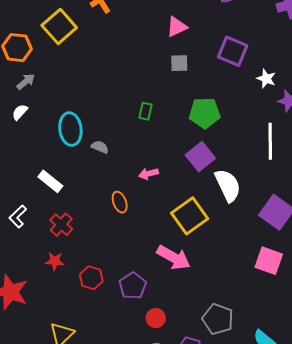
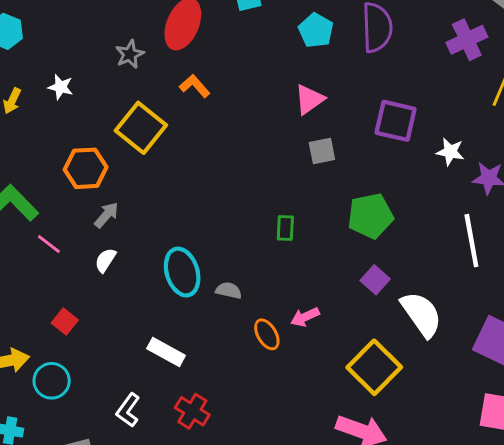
purple square: (200, 157) -> (375, 280), size x0.7
orange ellipse: (120, 202) -> (267, 334), moved

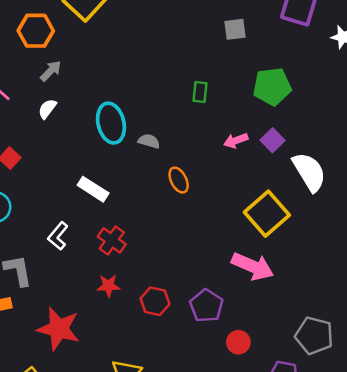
pink arrow: (305, 317) -> (236, 141), moved

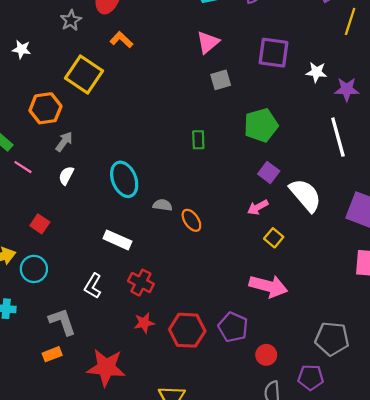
gray semicircle: (149, 141) -> (163, 205), moved
pink arrow: (236, 141) -> (258, 207), moved
yellow square: (267, 214) -> (274, 238), size x0.5
red hexagon: (155, 301) -> (187, 330), size x1.4

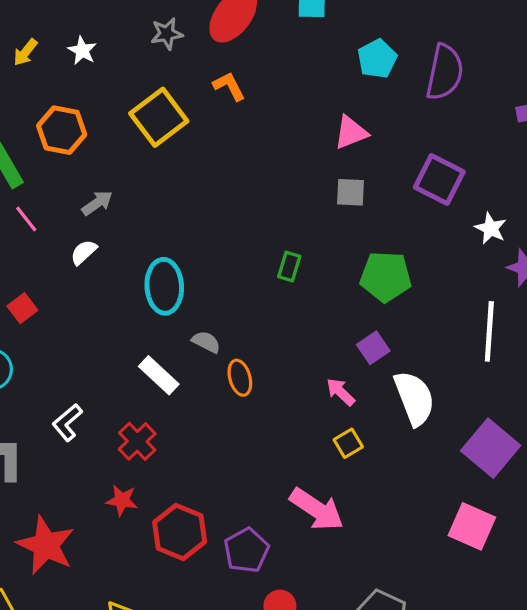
orange hexagon: (45, 108) -> (62, 130), moved
pink arrow: (258, 207) -> (341, 392), turned 54
white rectangle: (117, 240) -> (159, 375), moved

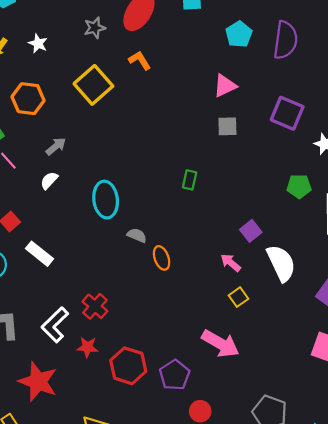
green pentagon: (386, 277) -> (299, 186), moved, size x0.7
white rectangle: (159, 375) -> (40, 254), moved
white L-shape: (67, 422) -> (55, 325), moved, size x1.4

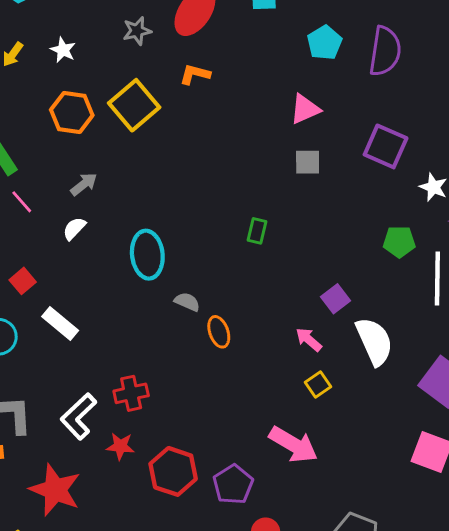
orange L-shape: (140, 60) -> (195, 74), turned -45
orange hexagon: (28, 99) -> (72, 112), moved
red cross: (95, 306) -> (131, 393), turned 35

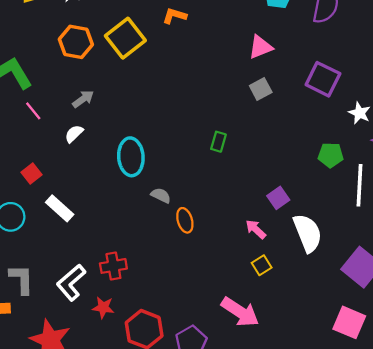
gray square: (308, 162) -> (261, 89), turned -30

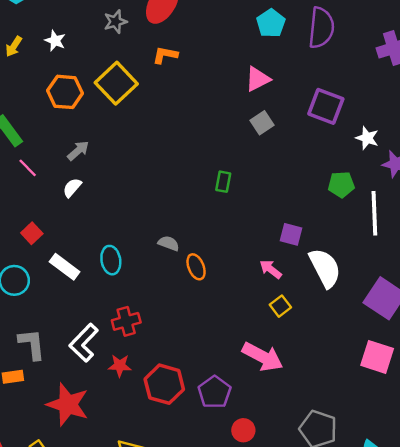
cyan ellipse: (131, 157) -> (111, 260), moved, size x0.7
purple square: (278, 198) -> (291, 234), turned -35

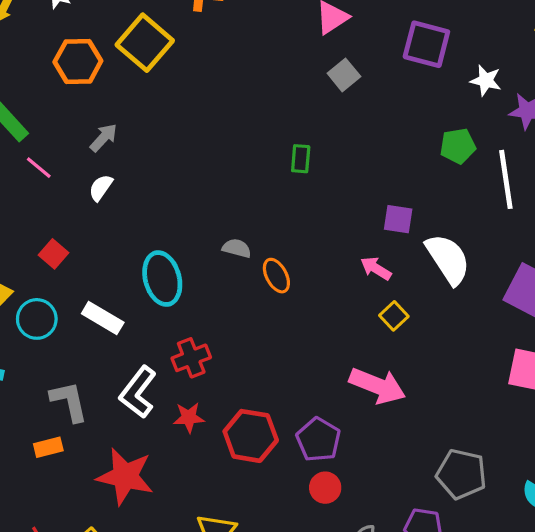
cyan ellipse: (111, 260) -> (162, 279), size x1.4
white rectangle: (65, 267) -> (103, 318), moved
red circle: (243, 430) -> (325, 488), moved

